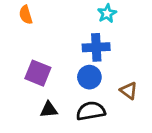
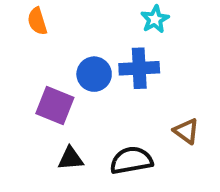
blue circle: (89, 77) -> (94, 74), moved

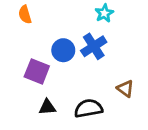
blue cross: (139, 68) -> (94, 46), turned -30

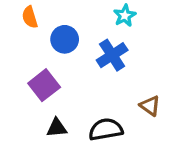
blue circle: (63, 50) -> (65, 39), moved
purple square: (37, 71) -> (44, 85), turned 30

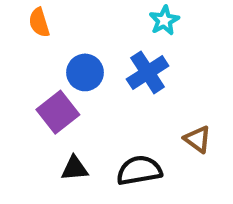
blue circle: (65, 39) -> (85, 72), moved

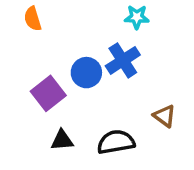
cyan star: (164, 20) -> (137, 17), turned 30
blue circle: (85, 72) -> (86, 73), moved

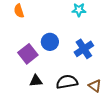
blue cross: (123, 60) -> (84, 49), moved
brown triangle: (164, 116) -> (95, 86), moved

